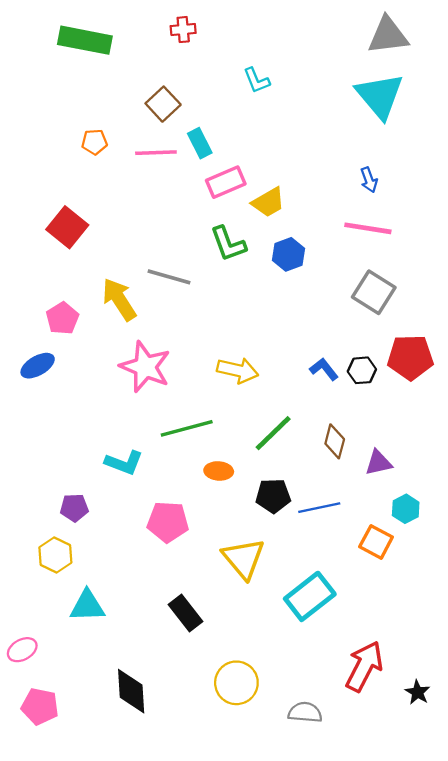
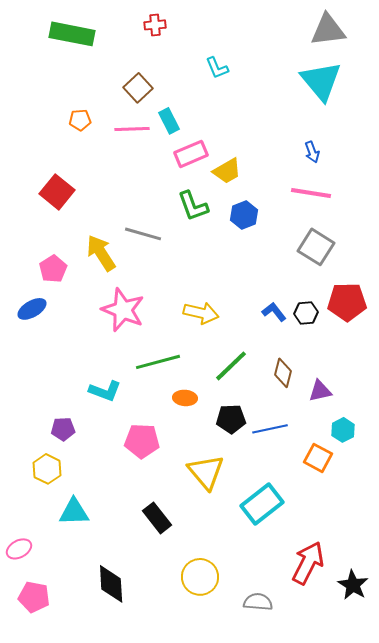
black star: (418, 692) -> (353, 585), size x1.4

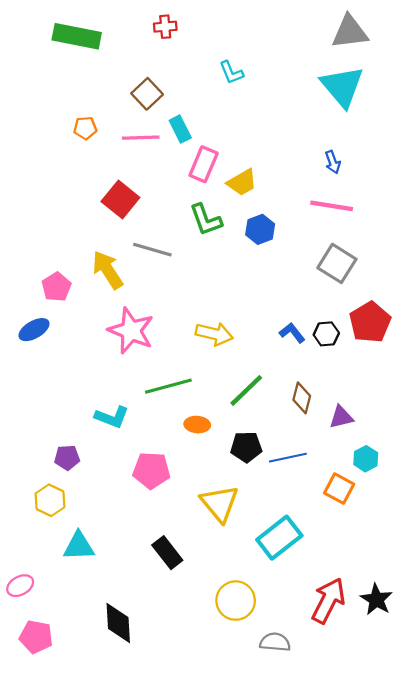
pink rectangle: (191, 154) -> (204, 164), turned -44
red square: (57, 192) -> (120, 199), moved
red pentagon: (347, 302) -> (370, 322), turned -30
yellow circle: (200, 577) -> (236, 601), moved
black star: (353, 585) -> (376, 599), moved

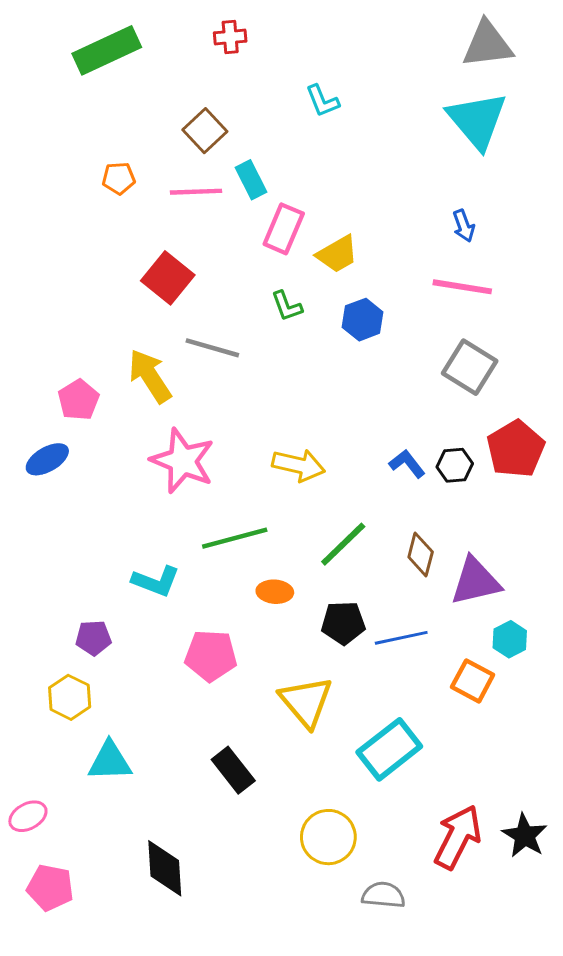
green rectangle: (77, 36) -> (107, 50), turned -36
green L-shape: (206, 220) -> (287, 306), size x0.7
purple triangle: (341, 417) -> (476, 581), size x1.5

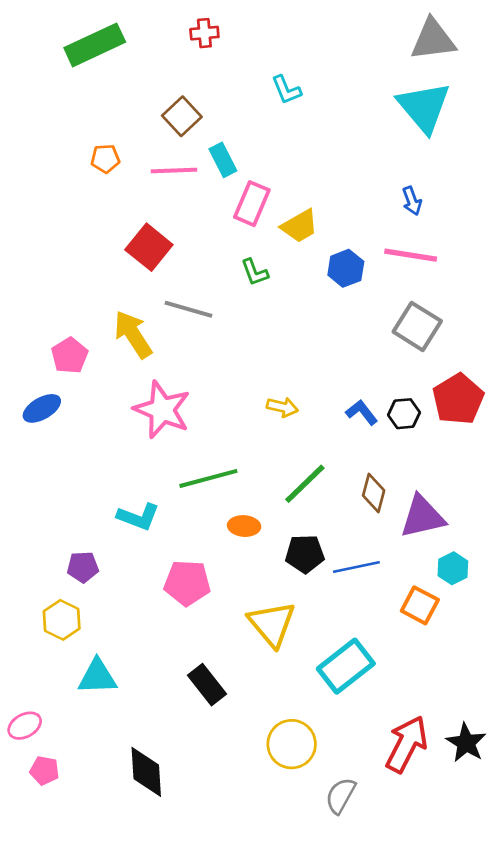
blue hexagon: (363, 320) -> (346, 268), moved
yellow arrow: (299, 465) -> (282, 407), moved, size x0.7
pink pentagon: (50, 888) -> (44, 771), moved, size x0.7
gray semicircle: (383, 895) -> (341, 796), turned -66

